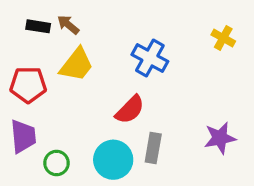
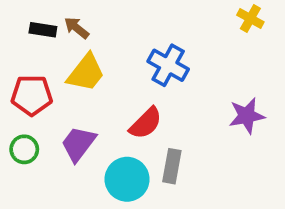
yellow cross: (223, 38) -> (250, 19), moved
purple trapezoid: (23, 136) -> (78, 144), moved, turned -138
purple star: (220, 138) -> (247, 116), moved
green circle: (57, 163) -> (24, 149), moved

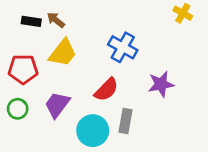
purple star: (247, 116) -> (161, 84), moved

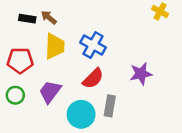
blue cross: (123, 47) -> (93, 45), moved
yellow trapezoid: (63, 53) -> (55, 46), turned -36

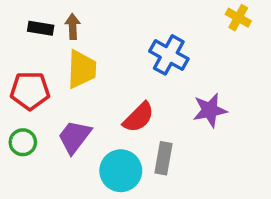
brown arrow: (49, 17) -> (73, 26), turned 49
blue cross: (93, 45) -> (169, 55), moved

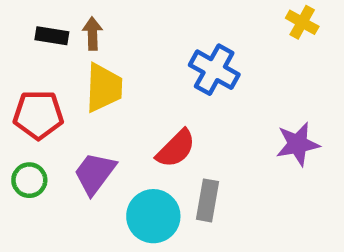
purple star: (210, 110) -> (298, 144), moved

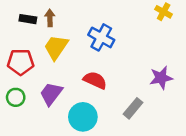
blue cross: (214, 70) -> (101, 37), moved
yellow trapezoid: (104, 88) -> (56, 47), turned -148
red semicircle: (176, 149) -> (95, 80), turned -110
gray rectangle: (207, 200) -> (133, 108), moved, turned 30

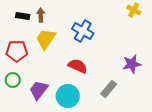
purple trapezoid: (51, 94) -> (39, 90), moved

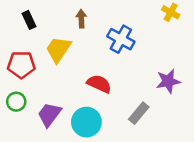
brown arrow: (41, 15) -> (81, 19), moved
black rectangle: (23, 16) -> (29, 20), turned 56
blue cross: (83, 31) -> (121, 39), moved

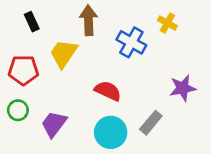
yellow cross: (171, 12) -> (167, 23), moved
brown arrow: (81, 19) -> (89, 20), size x1.5
cyan circle: (86, 122) -> (111, 132), moved

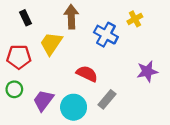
yellow cross: (167, 23) -> (135, 19), turned 32
gray rectangle: (151, 123) -> (107, 99), moved
cyan circle: (111, 132) -> (74, 107), moved

